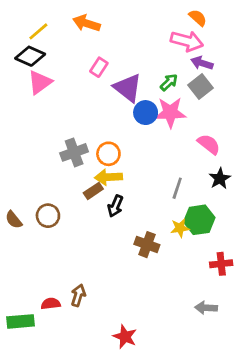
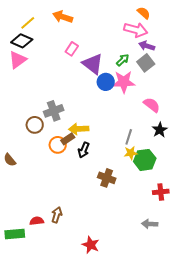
pink triangle: (40, 82) -> (18, 60), moved
orange circle: (108, 154) -> (58, 145), moved
brown circle: (48, 216) -> (35, 125), moved
yellow star: (180, 228) -> (131, 153), moved

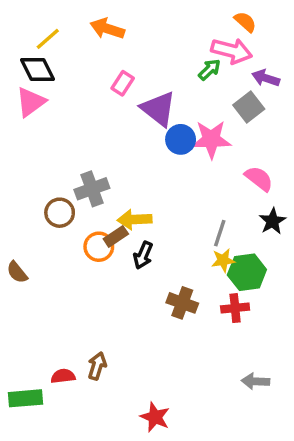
black diamond: (22, 41) -> (37, 70), turned 40
purple arrow: (147, 46) -> (266, 78), moved
green arrow: (123, 60) -> (210, 70), moved
red cross: (161, 192) -> (235, 308), moved

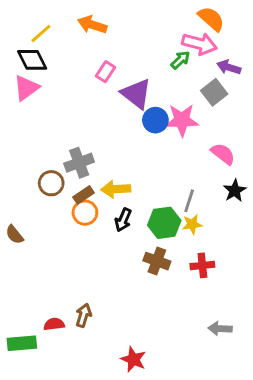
orange semicircle: (245, 22) -> (211, 19), size x1.4
brown rectangle: (116, 236) -> (83, 195), moved
green hexagon: (247, 272) -> (164, 223), moved

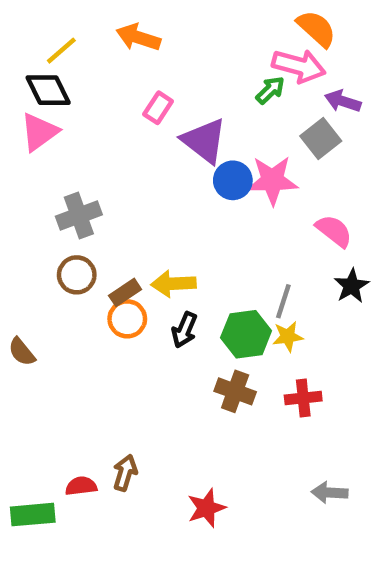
gray cross: (79, 163) -> (79, 215), moved
red star: (133, 359) -> (206, 508), moved, turned 30

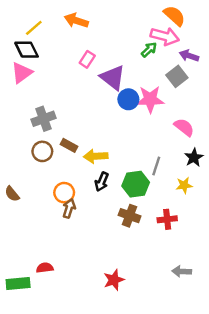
brown rectangle: (125, 292) -> (69, 145), moved, turned 63
orange circle: (127, 319) -> (64, 193), moved
yellow star: (288, 336) -> (184, 185), moved
brown arrow: (125, 473) -> (69, 208), moved

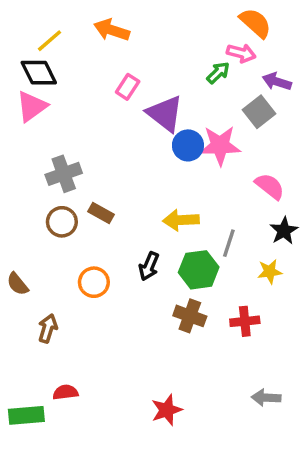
pink arrow: (165, 36) -> (241, 53), size x0.7
yellow arrow: (96, 156) -> (181, 220), moved
brown arrow: (69, 208) -> (48, 328), moved

